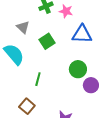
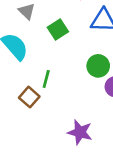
brown square: (27, 106) -> (29, 97), moved

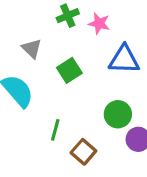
brown square: (29, 97) -> (83, 152), moved

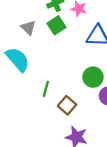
green square: (69, 70) -> (56, 25), moved

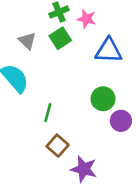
brown square: (67, 105) -> (58, 146), moved

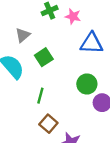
green square: (60, 38) -> (44, 57), moved
gray triangle: (27, 41) -> (23, 35), turned 35

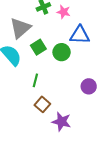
gray triangle: (23, 35) -> (20, 28), size x1.6
green circle: (87, 84) -> (62, 52), moved

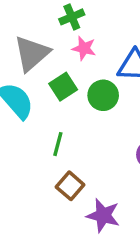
pink star: (64, 12) -> (84, 48), moved

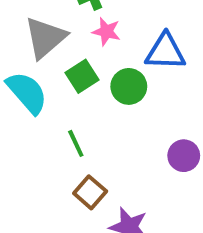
green line: (58, 144) -> (76, 143), turned -40

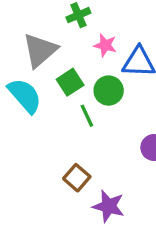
pink star: (106, 31) -> (105, 45), moved
green line: (76, 143) -> (87, 116), moved

